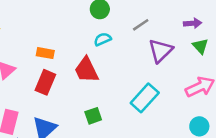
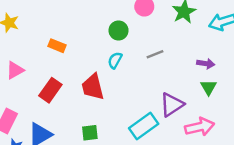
cyan semicircle: (103, 39) -> (115, 60), turned -49
purple triangle: (161, 51) -> (172, 105), moved
orange rectangle: (45, 53) -> (57, 46), moved

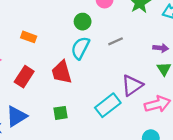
cyan semicircle: (115, 60) -> (80, 48), size x1.5

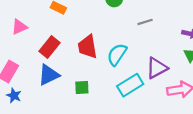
cyan semicircle: (80, 48) -> (117, 55), moved
blue triangle: (16, 116) -> (49, 75), moved

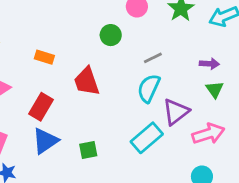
red trapezoid: (88, 47) -> (87, 81), moved
cyan semicircle: (117, 55) -> (149, 88), moved

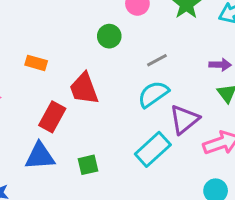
cyan semicircle: (149, 88) -> (153, 94), turned 32
red rectangle: (41, 107) -> (52, 117), moved
blue triangle: (45, 141) -> (40, 156), turned 32

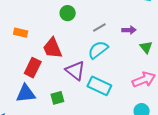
purple arrow: (220, 65) -> (129, 30), moved
purple triangle: (184, 119) -> (75, 71), moved, turned -40
cyan rectangle: (153, 149) -> (99, 86), turned 70

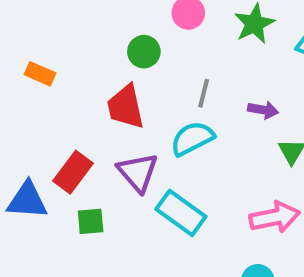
gray line: (99, 27) -> (204, 93), turned -56
red trapezoid: (53, 48) -> (126, 107), moved
red rectangle: (33, 68) -> (73, 172), moved

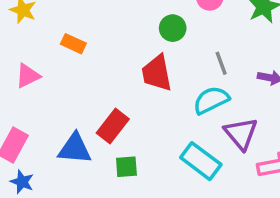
orange rectangle: (40, 74) -> (73, 44), moved
gray line: (204, 93) -> (221, 63), turned -35
purple triangle: (138, 172) -> (241, 134), moved

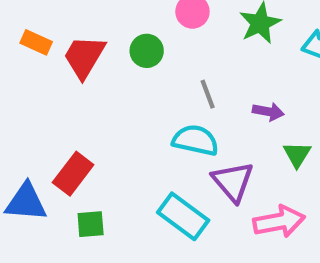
orange rectangle: (73, 44) -> (36, 42), moved
red trapezoid: (157, 73) -> (84, 57), moved, turned 42
cyan semicircle: (211, 100) -> (195, 140), turned 39

